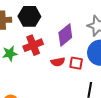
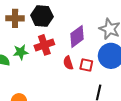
red semicircle: (58, 62) -> (68, 63), turned 80

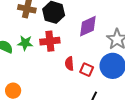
purple diamond: (77, 36) -> (88, 26), moved

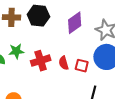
red cross: (50, 41) -> (41, 61), moved

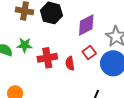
red square: (82, 66) -> (89, 53), moved, turned 32

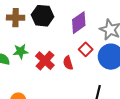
red cross: (47, 58) -> (45, 61), turned -30

